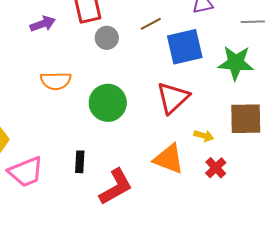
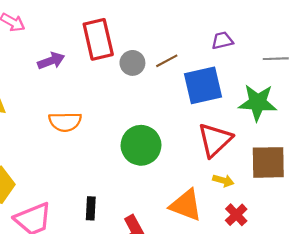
gray circle: (107, 38) -> (132, 63), moved
red triangle: (173, 98) -> (215, 140), moved
green circle: (108, 103) -> (141, 145), moved

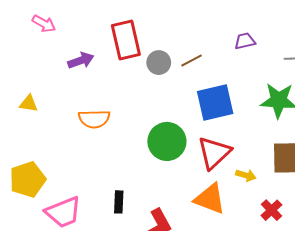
blue square: (203, 85) -> (215, 103), moved
red triangle: (215, 140) -> (214, 153), moved
red cross: (236, 215) -> (271, 210), moved

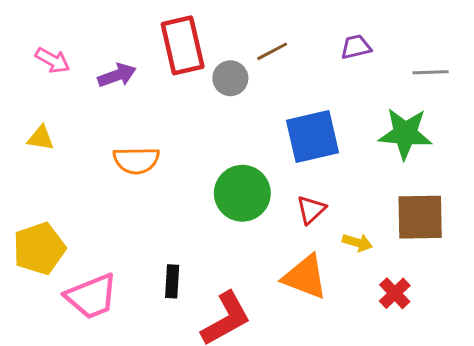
pink arrow: (44, 24) -> (53, 60), moved
brown line: (192, 60) -> (272, 51), moved
red triangle: (214, 153) -> (311, 210), size x0.6

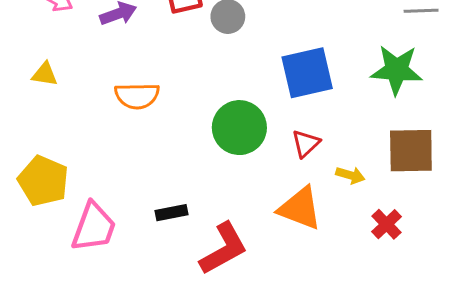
yellow pentagon: (39, 249) -> (43, 181), turned -30
black rectangle: (172, 281) -> (172, 213), turned 76
pink trapezoid: (91, 296) -> (94, 227), turned -48

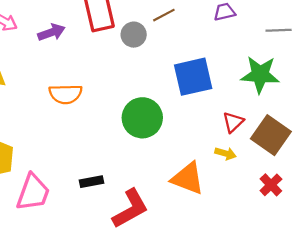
red triangle: (306, 143) -> (233, 122), moved
brown square: (411, 151) -> (271, 135), turned 36
red cross: (386, 224) -> (271, 185), moved

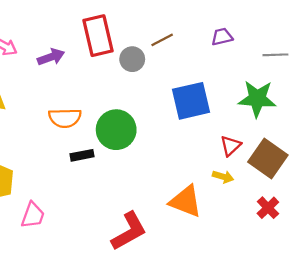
green circle: (142, 118) -> (116, 130), moved
black rectangle: (91, 182) -> (82, 155), moved
pink trapezoid: (33, 192) -> (33, 215), size x0.7

